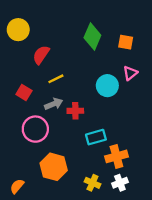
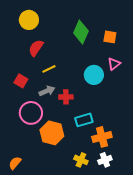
yellow circle: (18, 30) -> (29, 20), moved
orange hexagon: (54, 167) -> (52, 133), moved

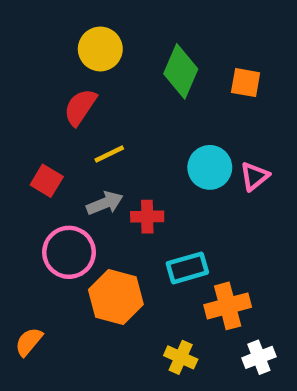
yellow circle: (29, 20) -> (100, 49), moved
pink triangle: (114, 64) -> (254, 176), moved
white cross: (105, 160) -> (259, 357), moved
orange semicircle: (15, 163) -> (29, 342), moved

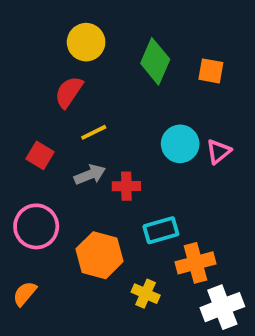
pink circle: (69, 252) -> (36, 226), moved
yellow cross: (181, 357) -> (146, 294), moved
white cross: (259, 357) -> (222, 307), size x1.5

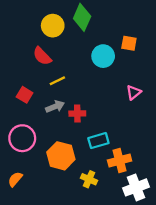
green diamond: (155, 61) -> (82, 17), moved
red semicircle: (69, 92) -> (42, 56), turned -78
cyan circle: (180, 144) -> (103, 56), moved

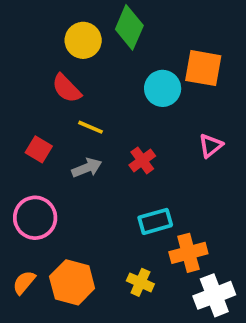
orange square: (129, 43) -> (203, 68), size x1.5
yellow line: (57, 81) -> (91, 127), turned 49
red cross: (77, 114) -> (142, 160), moved, turned -35
orange hexagon: (61, 156) -> (72, 282), moved

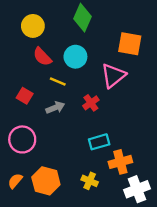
yellow circle: (83, 40) -> (33, 26), moved
cyan circle: (163, 88) -> (75, 57), moved
pink triangle: (211, 146) -> (113, 76), moved, size x1.6

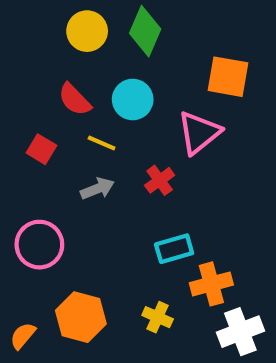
yellow circle: (33, 26) -> (87, 31), moved
red square: (25, 96) -> (41, 149), moved
orange semicircle: (15, 181) -> (23, 336), moved

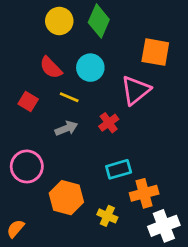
orange hexagon: (81, 317) -> (66, 198), moved

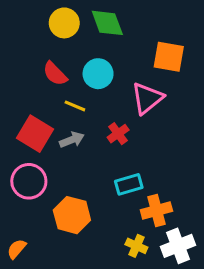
green diamond: (99, 21) -> (107, 23), turned -44
red square: (28, 102) -> (35, 134), moved, size x1.6
yellow cross: (107, 216) -> (136, 246), moved

